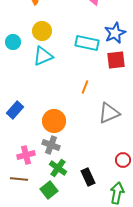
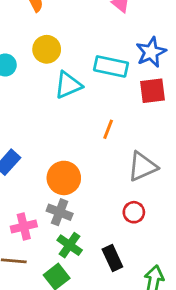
cyan triangle: (43, 56) -> (68, 85), moved
red circle: (123, 160) -> (134, 212), moved

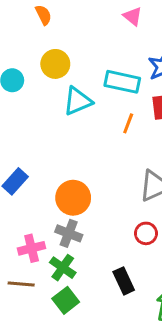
orange line: (108, 129) -> (128, 123), moved
green cross: (70, 245) -> (63, 268), moved

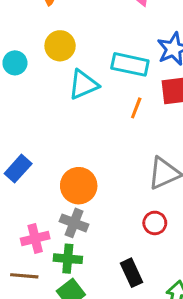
green cross: (63, 268) -> (68, 259), turned -30

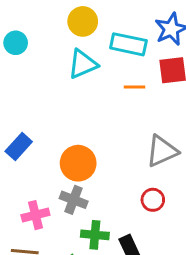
yellow circle: (60, 46) -> (83, 21), moved
orange line: (136, 108) -> (135, 87), turned 70
green cross: (68, 259) -> (95, 235), moved

